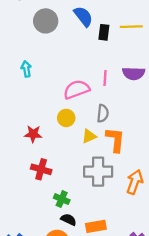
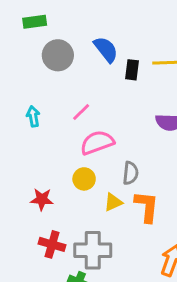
pink line: (105, 78) -> (81, 112), moved, turned 42
gray cross: (98, 172) -> (93, 250), moved

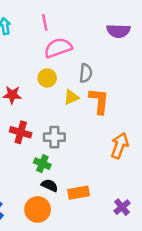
pink line: (81, 112) -> (45, 22), turned -56
gray cross: (93, 250) -> (54, 137), size x0.7

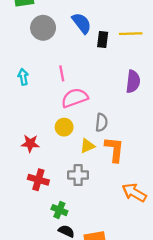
purple semicircle: (118, 31) -> (133, 82), turned -85
gray cross: (54, 137) -> (78, 175), moved
orange arrow: (120, 146) -> (134, 193), turned -80

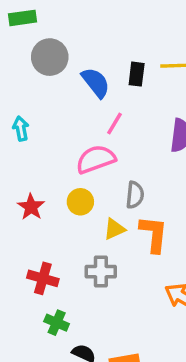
blue semicircle: (82, 23) -> (96, 83), moved
pink line: (62, 73) -> (114, 123), moved, turned 42
red star: (30, 143) -> (31, 207), moved, turned 30
green cross: (59, 210) -> (57, 323), moved

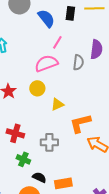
gray semicircle: (135, 195) -> (78, 62), moved
orange L-shape: (154, 234) -> (80, 123), moved, turned -110
gray cross: (101, 272) -> (49, 142), moved

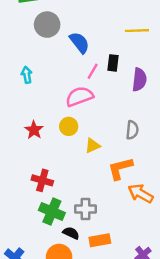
black rectangle: (70, 13) -> (113, 63), moved
gray semicircle: (78, 62) -> (132, 130), moved
gray cross: (49, 142) -> (85, 209), moved
green cross: (23, 159) -> (52, 211), size x1.5

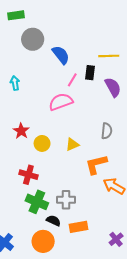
yellow line: (137, 31) -> (109, 56), moved
purple semicircle: (139, 80) -> (113, 87), turned -36
yellow circle: (69, 126) -> (42, 143), moved

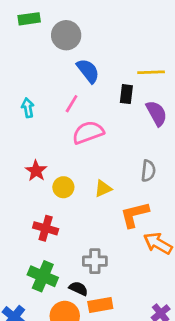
gray circle: (33, 39) -> (66, 35), moved
pink line: (72, 80) -> (72, 104), moved
green cross: (37, 202) -> (43, 276), moved
orange rectangle: (79, 227) -> (100, 305), moved

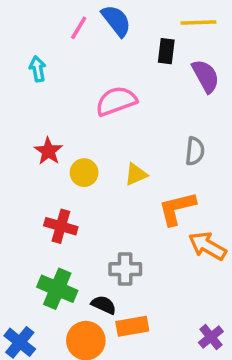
pink line: (72, 104) -> (79, 28), moved

